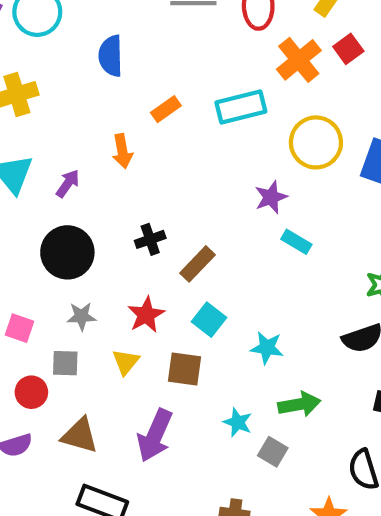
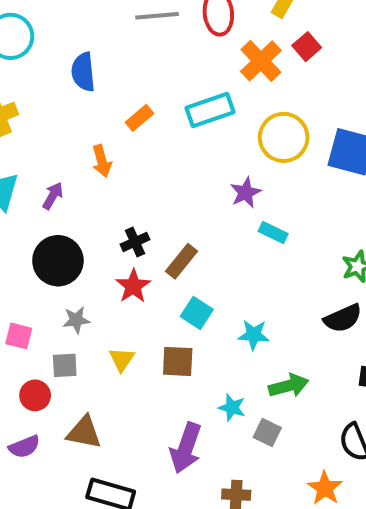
red star: (146, 315) -> (133, 286), moved
purple arrow: (155, 435) -> (186, 448), moved

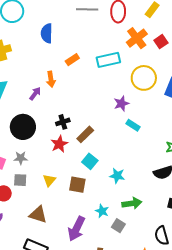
red square: (307, 47) -> (161, 42), moved
purple arrow: (53, 196) -> (35, 94), moved
gray star: (76, 320) -> (21, 158), moved
brown triangle: (84, 432) -> (38, 215), moved

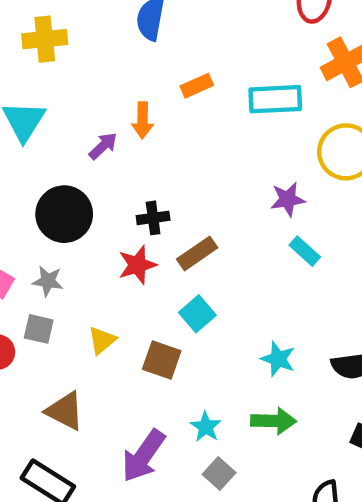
cyan star: (117, 176) -> (278, 359), moved
gray square: (118, 226) -> (219, 473), moved

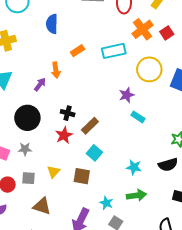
black cross: (153, 218) -> (68, 113), turned 32
gray square: (39, 329) -> (28, 178), moved

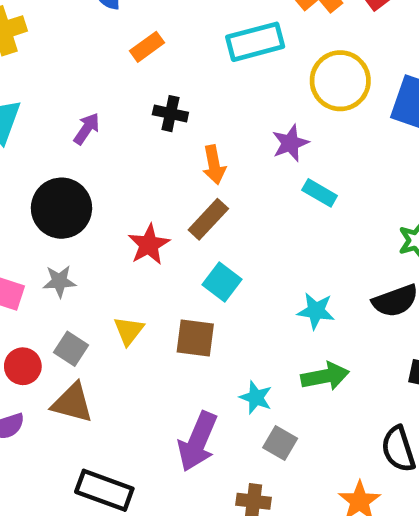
orange rectangle: (78, 51) -> (147, 47), moved
orange arrow: (56, 70) -> (214, 165), moved
black cross: (68, 113) -> (170, 114), moved
gray square: (28, 178) -> (71, 349), turned 32
brown triangle: (42, 206) -> (72, 403), moved

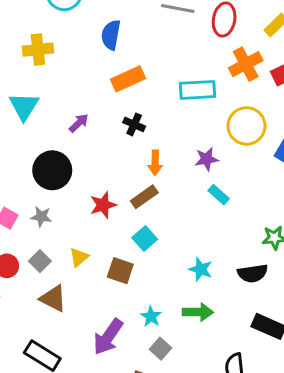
orange rectangle: (147, 47) -> (128, 79), size x1.5
brown triangle: (72, 403) -> (53, 298), moved

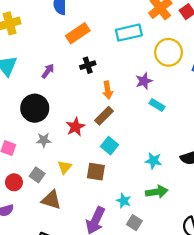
black cross: (134, 124) -> (88, 65), turned -32
gray star: (41, 217) -> (44, 140), moved

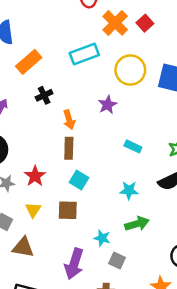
cyan rectangle: (157, 105) -> (133, 146), moved
brown rectangle: (104, 116) -> (69, 148), turned -36
red star: (75, 127) -> (35, 176), moved

